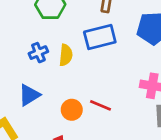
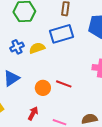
yellow semicircle: (66, 55) -> (37, 48), turned -112

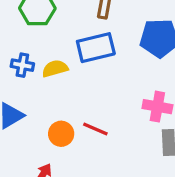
blue cross: (17, 47) -> (22, 65), turned 32

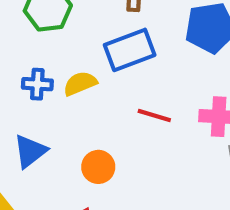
red line: (95, 129) -> (154, 116), moved

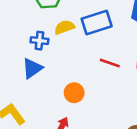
yellow semicircle: (80, 83) -> (64, 27), moved
blue triangle: (30, 151) -> (32, 68), moved

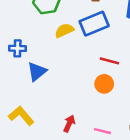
blue cross: (39, 41) -> (18, 48), moved
orange circle: (74, 93) -> (104, 84), moved

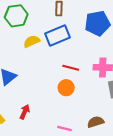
red arrow: (69, 124) -> (25, 112), moved

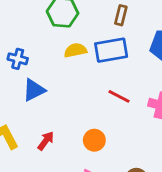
orange circle: (66, 88) -> (94, 140), moved

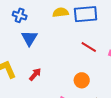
blue triangle: (34, 90) -> (29, 38), turned -36
orange circle: (94, 140) -> (82, 80), moved

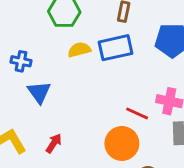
red line: (89, 47) -> (137, 113), moved
orange circle: (82, 80) -> (122, 143), size x1.5

